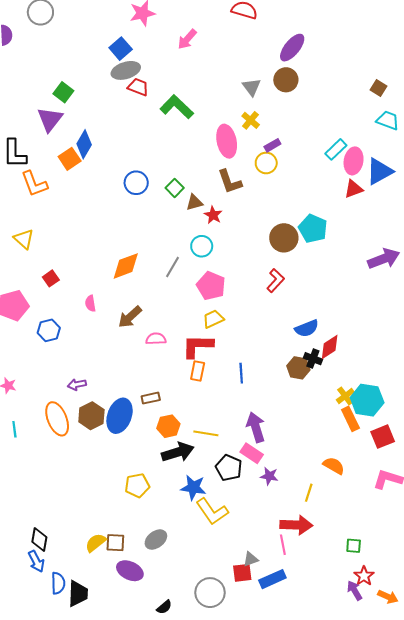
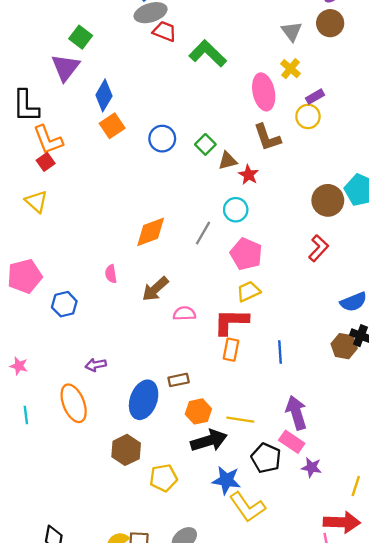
orange square: (70, 159) -> (112, 126), moved
red square: (51, 278) -> (46, 162), moved
brown hexagon: (91, 416) -> (126, 450), moved

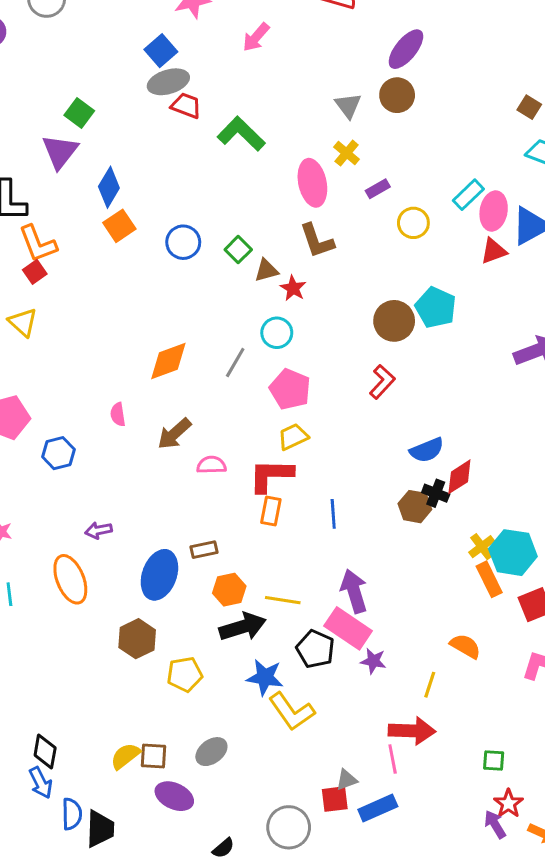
yellow circle: (308, 116) -> (413, 223), moved
pink rectangle: (292, 442) -> (348, 628), size x1.4

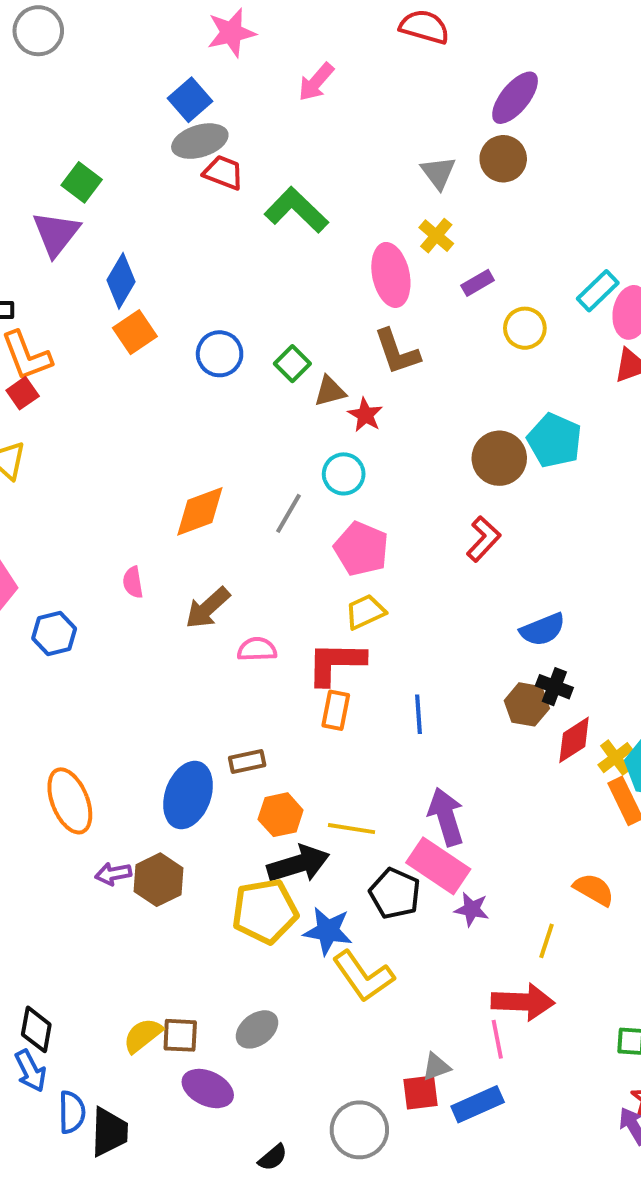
red diamond: (459, 477) -> (574, 740), moved
purple arrow: (99, 530) -> (113, 874), moved
yellow pentagon: (185, 674) -> (265, 911), moved, size x1.4

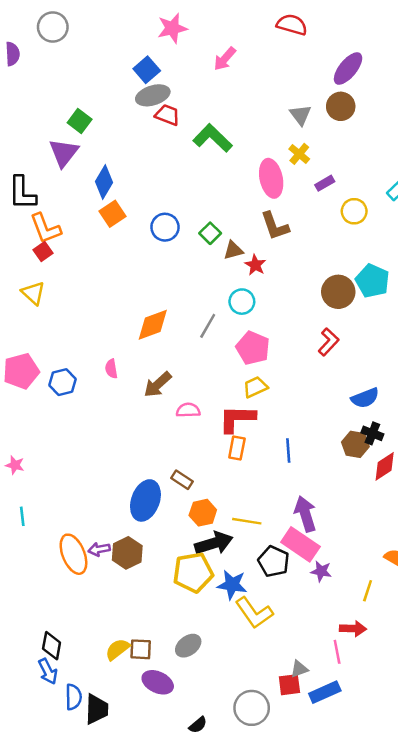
blue hexagon: (54, 633) -> (62, 382), moved
brown rectangle: (247, 762) -> (182, 480), turned 45
orange ellipse: (70, 801) -> (73, 554), moved
red arrow: (523, 1002) -> (353, 629), size x0.7

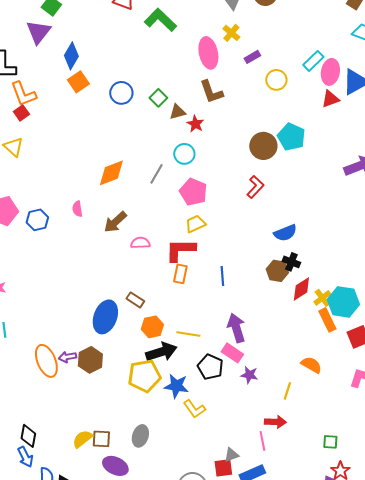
pink rectangle: (300, 544) -> (232, 353), size x0.7
yellow L-shape: (254, 613) -> (194, 409), size x0.7
gray ellipse: (188, 646) -> (140, 436), turned -35

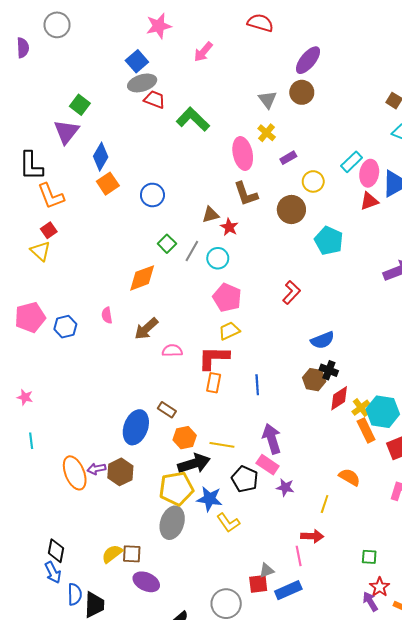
green square: (158, 98) -> (167, 244), moved
red square: (21, 113) -> (49, 230), moved
brown circle: (263, 146) -> (291, 209), moved
gray line: (156, 174) -> (192, 251), moved
gray ellipse: (140, 436) -> (172, 523), moved, size x1.4

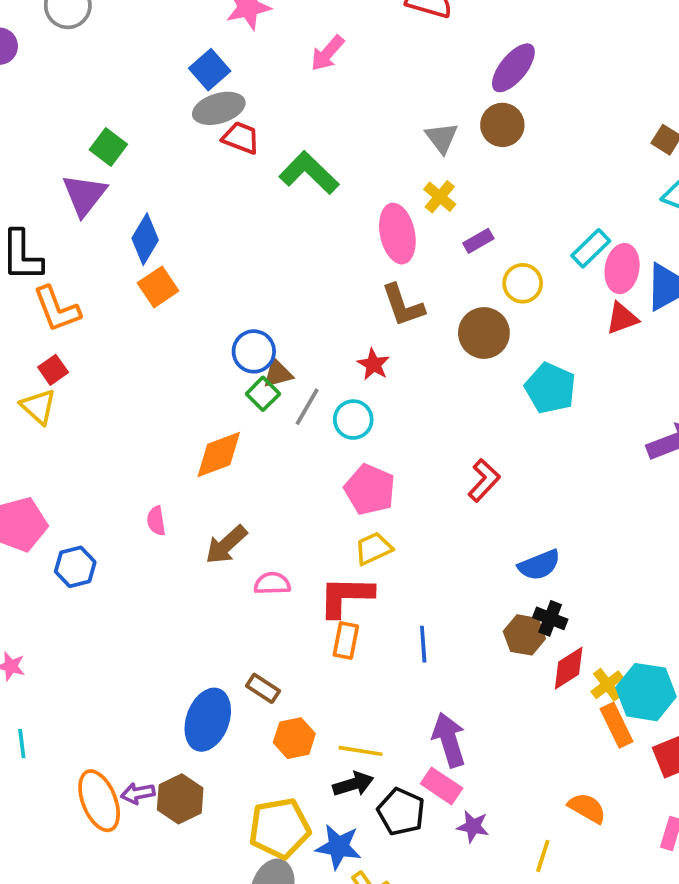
blue circle: (152, 195) -> (254, 351), moved
brown triangle: (211, 215) -> (278, 374), moved
blue hexagon: (65, 327) -> (75, 567), moved
black arrow: (194, 464) -> (353, 784), moved, size x0.7

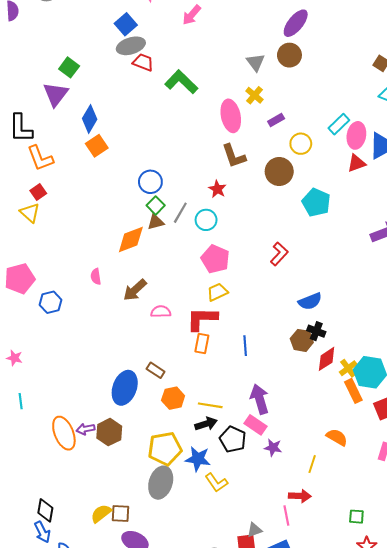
brown triangle: (278, 374) -> (156, 222), moved

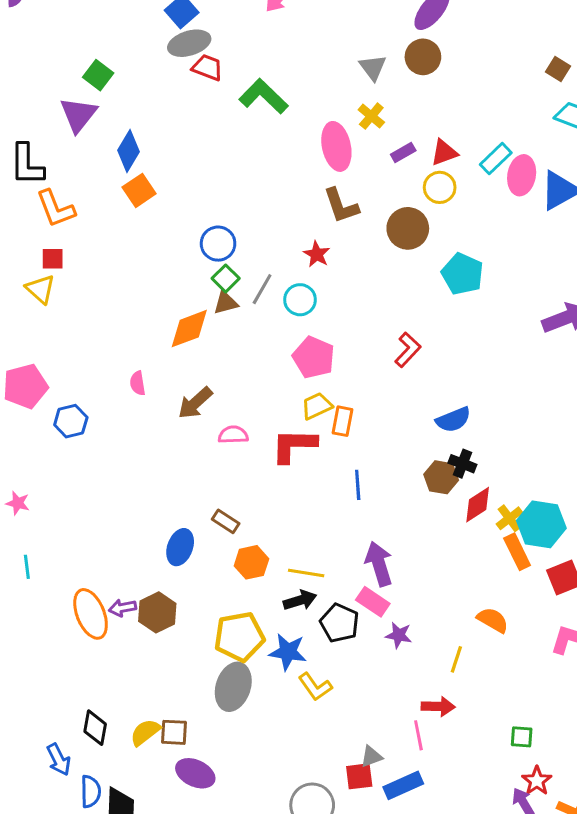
red triangle: (356, 163) -> (444, 152), moved
red square: (38, 192) -> (53, 259), turned 35
orange rectangle: (202, 344) -> (343, 421), moved
blue ellipse: (125, 388) -> (180, 547), size x0.7
black diamond: (45, 510) -> (95, 728), moved

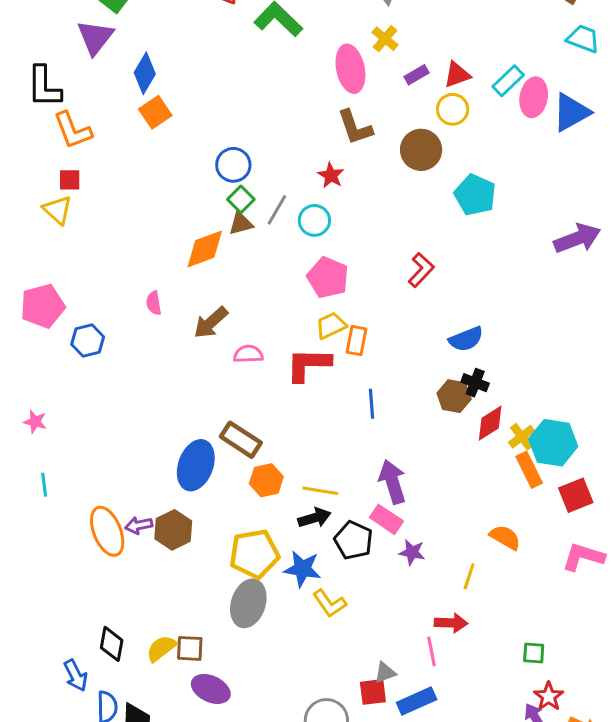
brown rectangle: (226, 521) -> (241, 440), size x1.5
blue ellipse: (180, 547) -> (196, 465), size x1.4

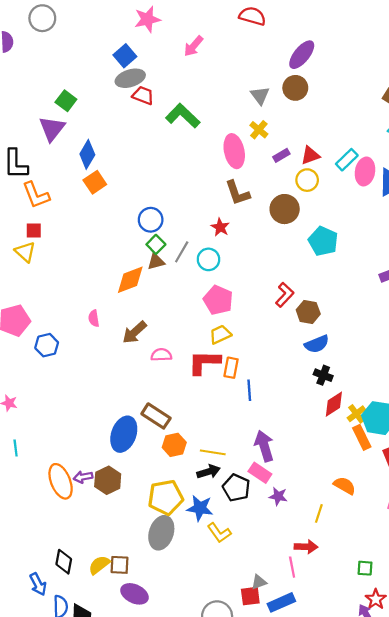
orange rectangle: (356, 341) -> (231, 368), moved
brown hexagon: (454, 396) -> (308, 312), moved

